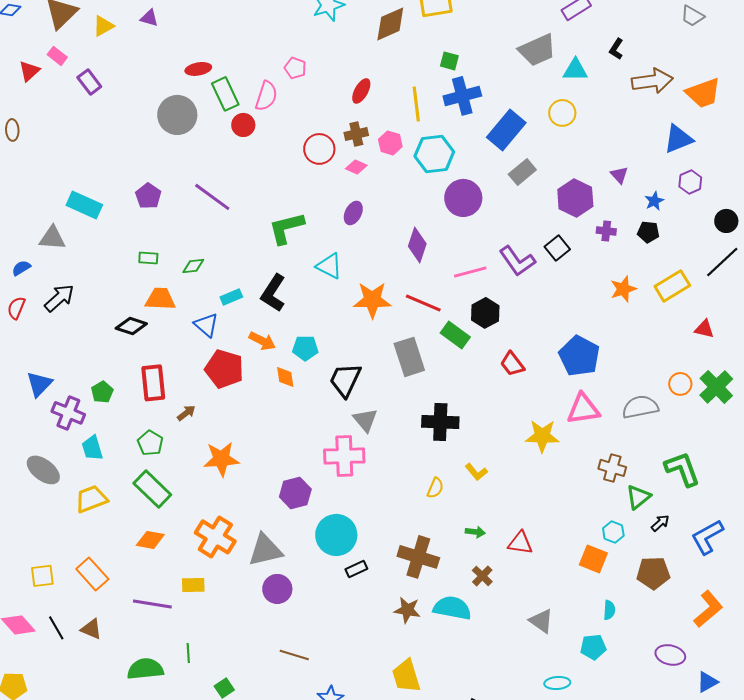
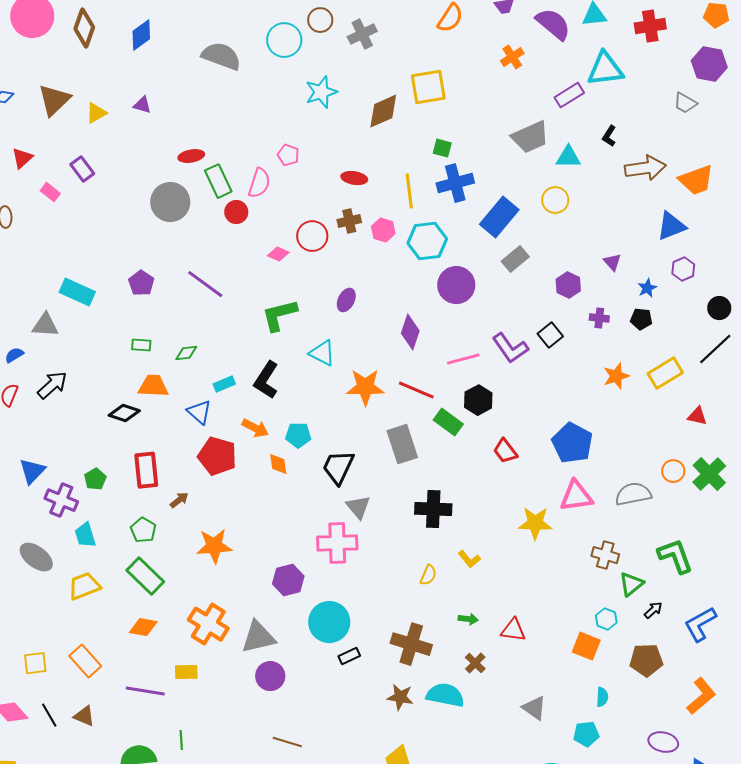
pink rectangle: (57, 56) -> (50, 192), moved
red ellipse: (361, 91) -> (354, 178), turned 70
pink diamond: (356, 167) -> (278, 254), moved
purple hexagon: (575, 198) -> (568, 285), size x0.7

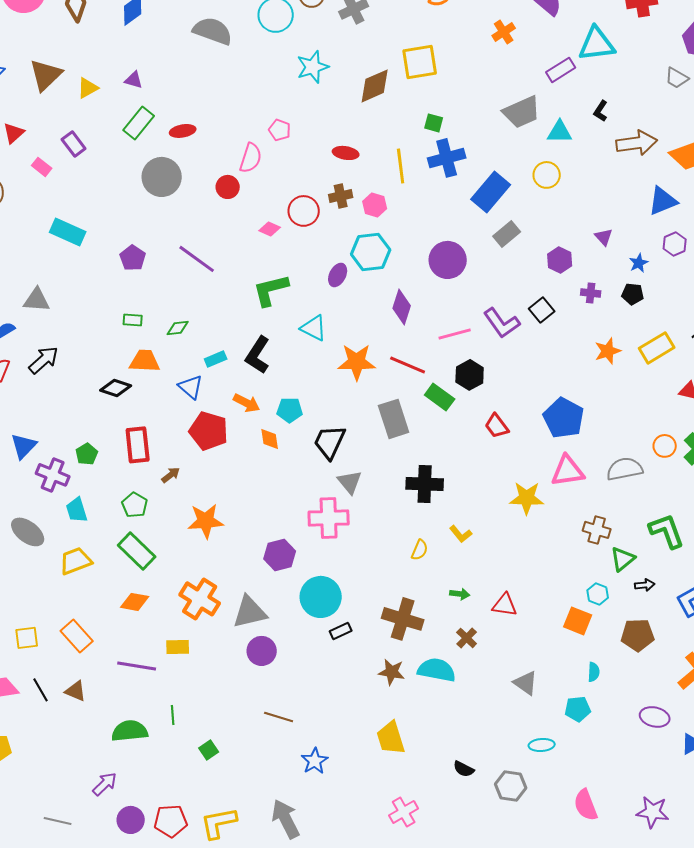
green rectangle: (218, 181) -> (139, 123), moved, turned 64
cyan hexagon: (427, 241) -> (371, 252), moved
cyan rectangle: (77, 292) -> (68, 232), moved
black arrow: (653, 610) -> (645, 585), turned 36

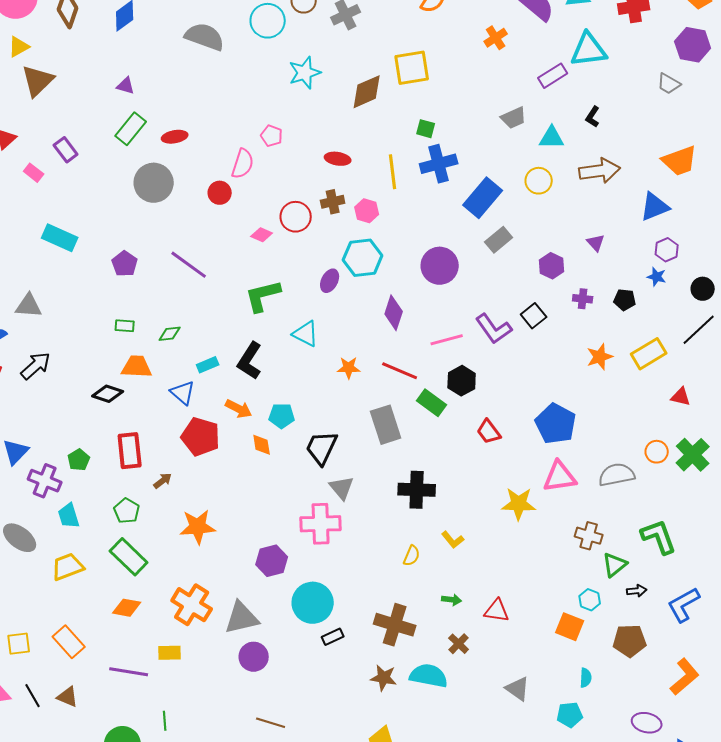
yellow triangle: (88, 88) -> (19, 47), moved
gray trapezoid: (522, 112) -> (514, 118), size x0.7
brown arrow: (637, 143) -> (600, 171), moved
blue star: (639, 263) -> (657, 277), moved, turned -30
orange star: (357, 362) -> (349, 368), size x0.6

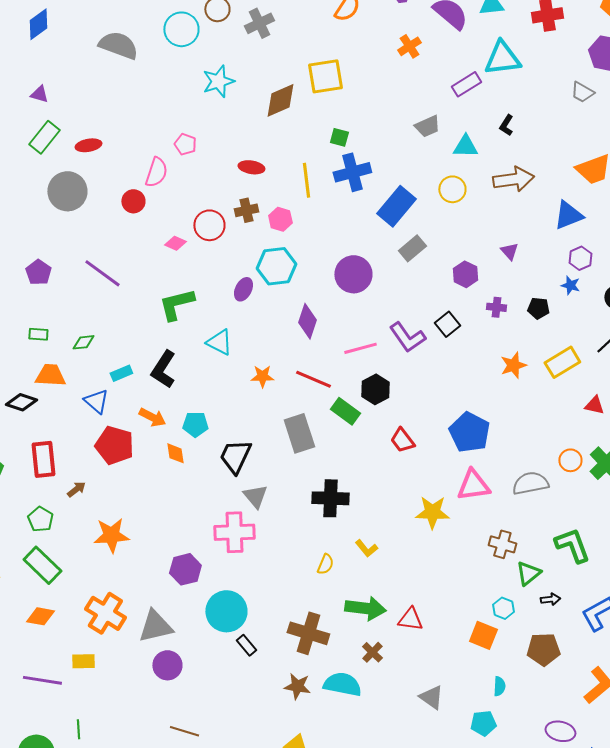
green arrow: (452, 600) -> (365, 608), size x2.0
black rectangle: (333, 637) -> (246, 645), turned 75

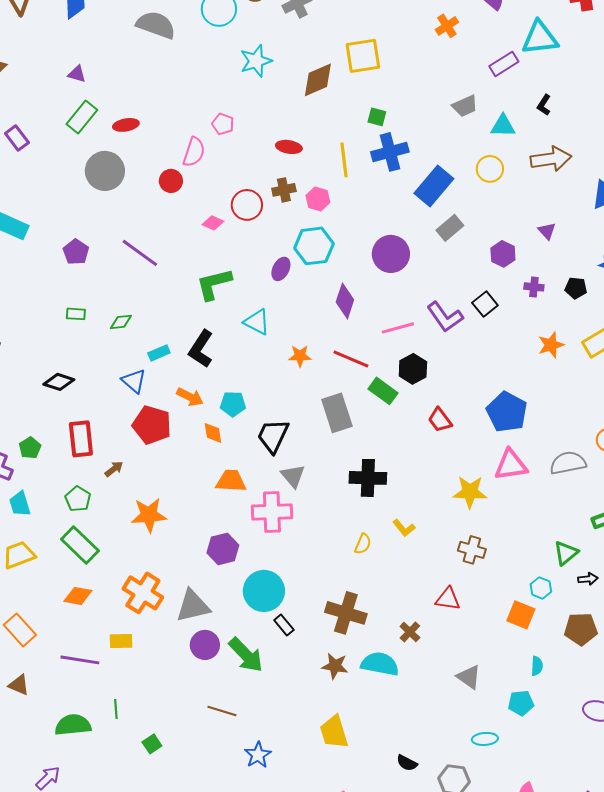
orange trapezoid: (50, 375) -> (231, 481), moved
brown cross: (502, 544) -> (472, 550), moved
green arrow: (365, 608) -> (246, 655), moved, turned 39

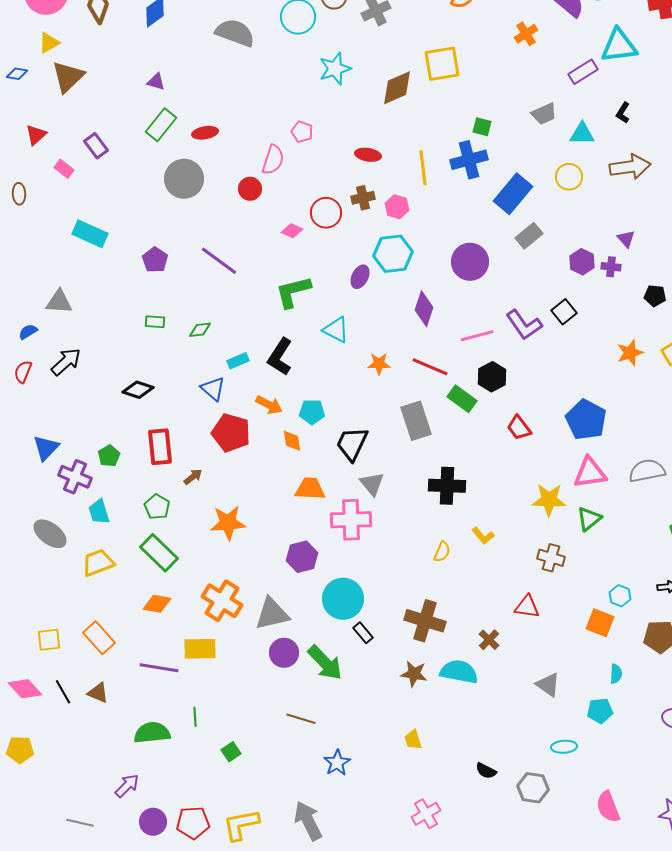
green square: (377, 117) -> (482, 127), moved
purple cross: (534, 287) -> (611, 267), moved
green triangle: (566, 553) -> (589, 519), moved
yellow rectangle: (121, 641) -> (200, 649), size x1.4
yellow trapezoid: (334, 732) -> (413, 740), size x0.6

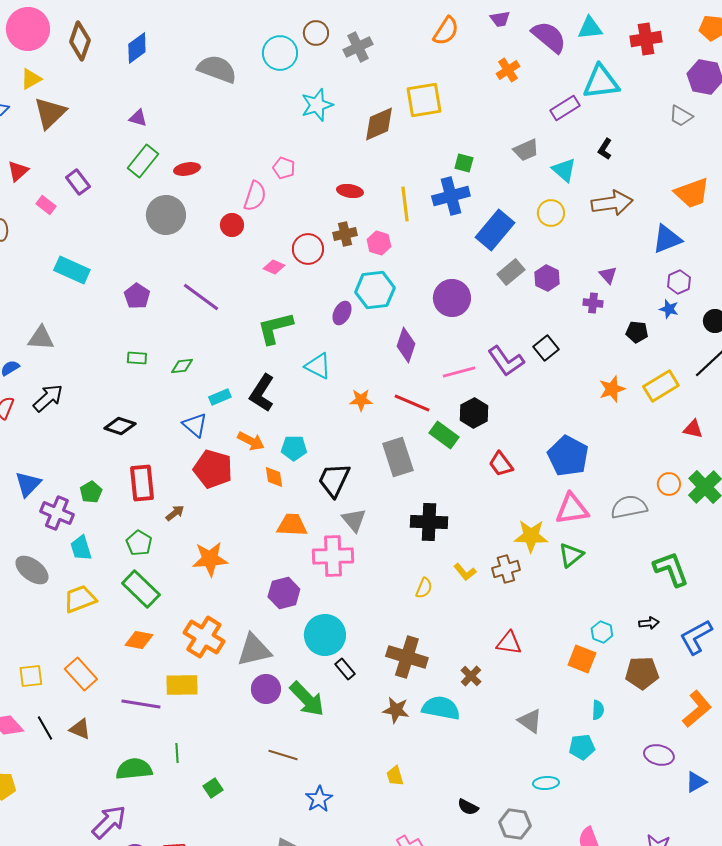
cyan triangle: (582, 134) -> (564, 170), turned 40
purple hexagon: (582, 262) -> (547, 278), moved
brown cross: (551, 558) -> (506, 569), moved, turned -32
purple arrow: (127, 786) -> (109, 822), size x1.4

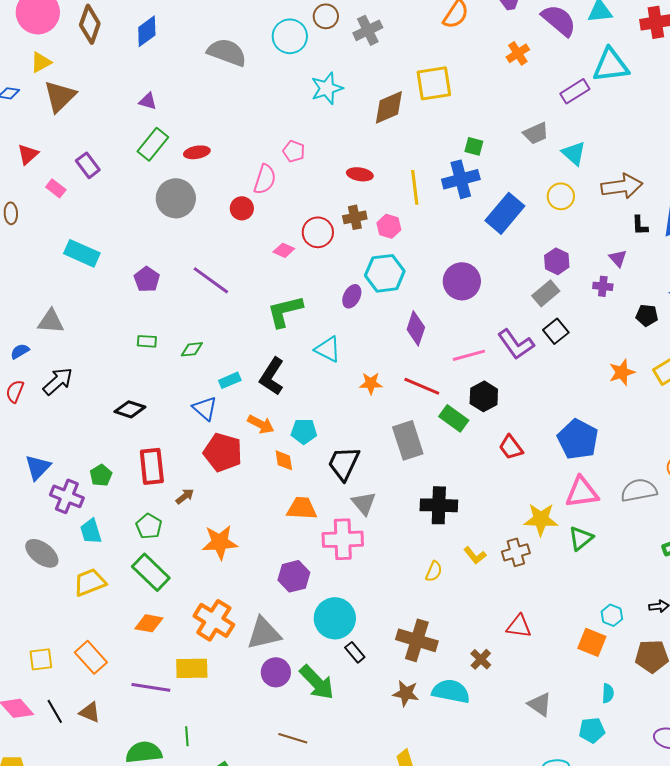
black L-shape: (605, 149) -> (640, 225), moved, turned -35
gray rectangle: (511, 272) -> (546, 293), moved

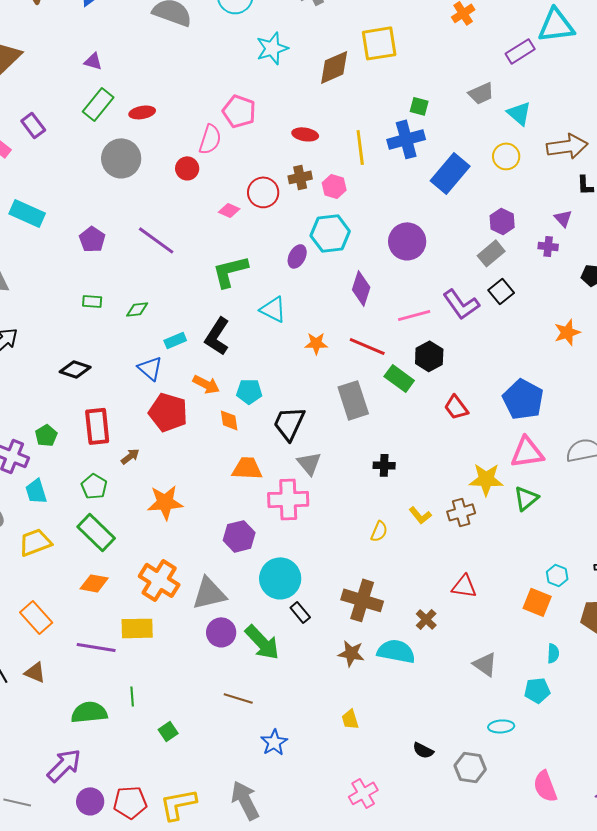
pink pentagon: (294, 151) -> (239, 111), size x1.5
black cross: (439, 505) -> (384, 465), size x0.6

